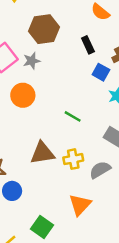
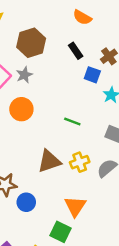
orange triangle: (80, 205) -> (75, 206), moved

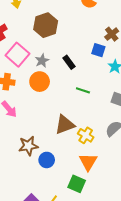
black rectangle: (76, 51) -> (69, 62), moved
gray star: (24, 75) -> (42, 61), moved
yellow cross: (80, 162) -> (86, 135), moved, turned -35

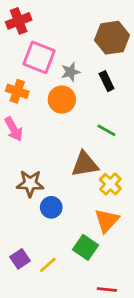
brown hexagon: (46, 25) -> (112, 38), moved
pink square: (17, 55) -> (39, 57), turned -30
green line: (83, 90) -> (106, 130), moved

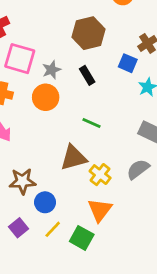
purple square: (20, 259) -> (19, 228), moved
yellow line: (48, 265) -> (53, 229), moved

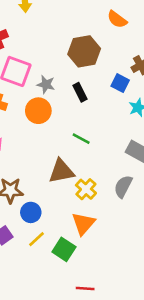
gray star: (52, 70) -> (46, 84), turned 30
gray semicircle: (138, 169) -> (123, 187), turned -30

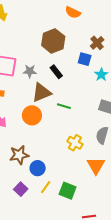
orange circle: (38, 111) -> (32, 115), moved
brown triangle: (61, 171) -> (41, 93), moved
orange triangle: (83, 224) -> (96, 166), moved

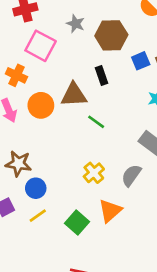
blue square: (85, 59) -> (141, 61), moved, turned 32
gray star: (30, 71) -> (76, 24), moved
orange circle: (32, 115) -> (41, 105), moved
green square: (68, 191) -> (77, 223), moved

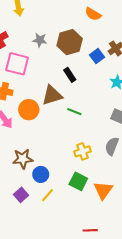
yellow cross: (94, 173) -> (83, 151), turned 35
orange triangle: (110, 211) -> (103, 190), moved
green square: (77, 223) -> (78, 181), moved

